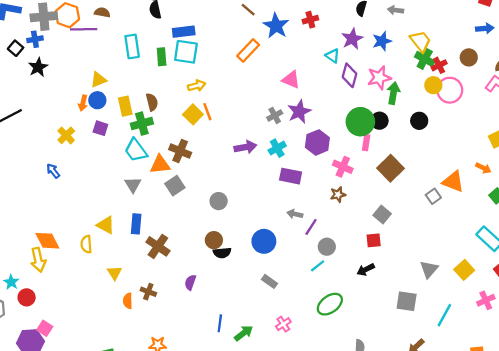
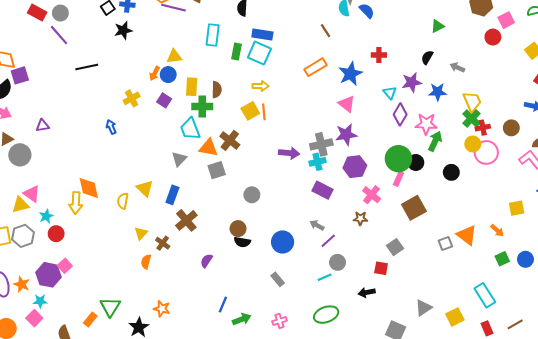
blue star: (276, 26) -> (350, 74), moved
gray cross: (275, 115) -> (321, 144), moved, size x1.5
brown cross: (148, 292) -> (163, 243), moved

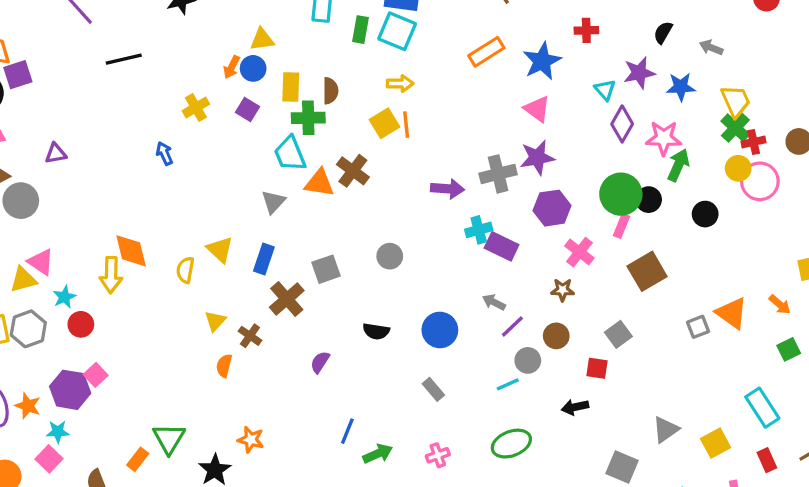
cyan cross: (317, 162) -> (479, 230), moved
gray square: (217, 170) -> (326, 269), moved
brown circle: (238, 229) -> (556, 336), moved

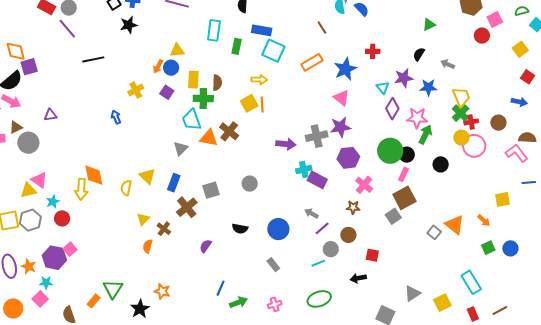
cyan square: (397, 31) -> (273, 51), moved
pink rectangle: (621, 226) -> (403, 174), moved
gray square: (698, 327) -> (434, 232), turned -32
gray square: (618, 334) -> (393, 216), moved

